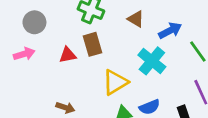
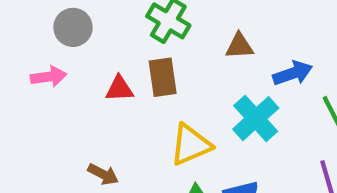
brown triangle: (136, 19) -> (239, 46), turned -42

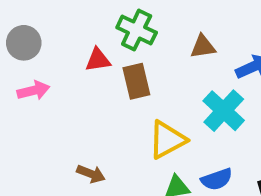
gray circle: (73, 27) -> (24, 43), moved
red triangle: (119, 89) -> (98, 60), moved

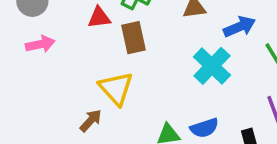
yellow triangle: (167, 140) -> (116, 88), moved, turned -45
brown arrow: (91, 174) -> (91, 121), turned -70

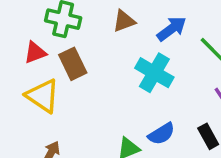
yellow triangle: (116, 88) -> (43, 96), moved

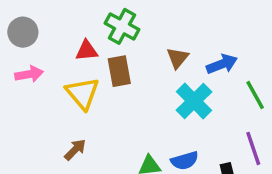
brown triangle: (124, 21) -> (178, 58), moved, turned -45

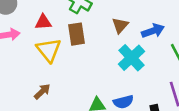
red triangle: (87, 51) -> (43, 22), moved

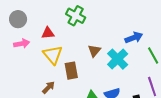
brown triangle: (120, 25) -> (94, 51), moved
brown rectangle: (77, 34) -> (71, 71), moved

